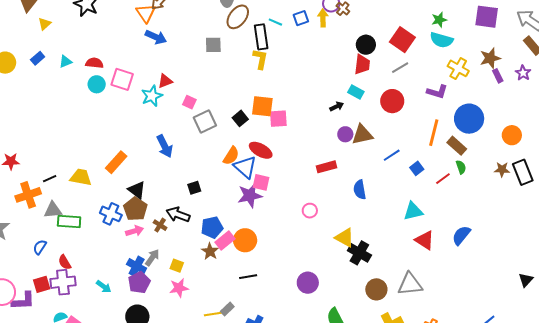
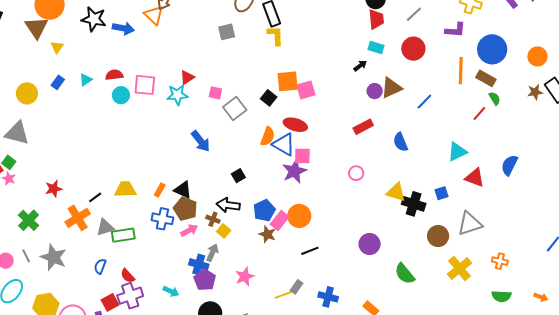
blue arrow: (156, 37) -> (123, 28), moved
cyan star: (152, 96) -> (177, 95), turned 30
orange rectangle: (116, 162) -> (160, 190), moved, size x0.6
blue square: (417, 168) -> (442, 193), moved, turned 32
yellow square: (177, 266) -> (224, 231), moved, turned 32

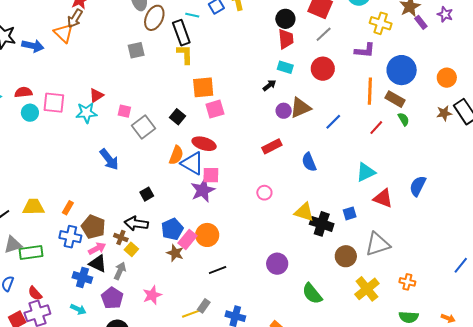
orange square: (288, 81) -> (203, 87), moved
red line: (479, 114) -> (376, 128), moved
black triangle: (183, 190) -> (98, 264), moved
blue cross: (199, 264) -> (82, 277), moved

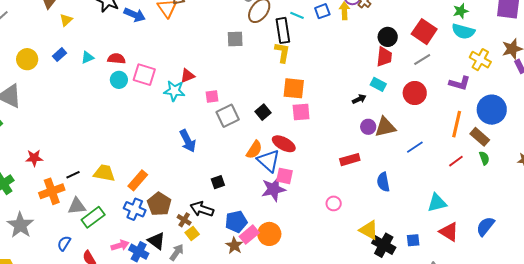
pink square: (124, 111) -> (212, 97), turned -32
orange rectangle: (68, 208) -> (138, 180), size x1.5
pink arrow: (97, 249) -> (120, 245), moved
green rectangle: (31, 253) -> (93, 217), turned -40

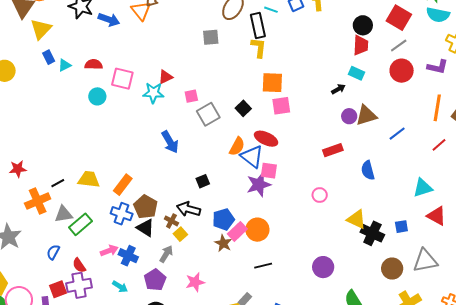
yellow triangle: (66, 20) -> (41, 29), size x1.6
blue rectangle: (60, 55) -> (49, 57), moved, turned -72
cyan circle: (119, 80) -> (97, 96), moved
red circle: (415, 93) -> (402, 71), moved
black triangle: (156, 241) -> (145, 228), moved

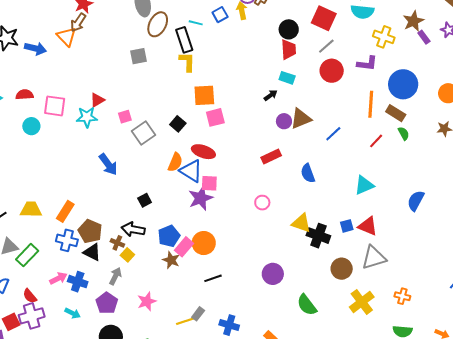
red triangle: (437, 216) -> (368, 226), moved

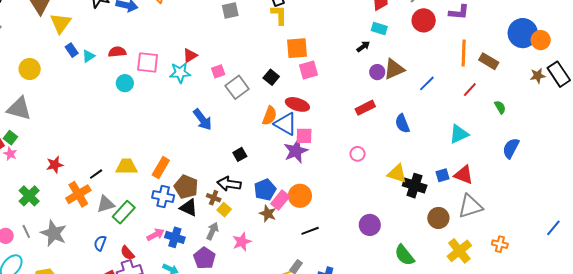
blue circle: (403, 84) -> (523, 33), moved
green semicircle: (404, 133) -> (500, 107), moved
pink star: (147, 301) -> (242, 242), moved

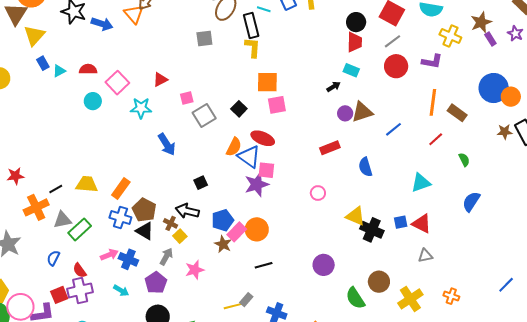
pink square: (148, 62) -> (117, 83), turned 35
cyan star: (180, 73) -> (141, 108), moved
gray triangle: (470, 206) -> (425, 256), size x0.6
brown circle: (438, 218) -> (379, 282), moved

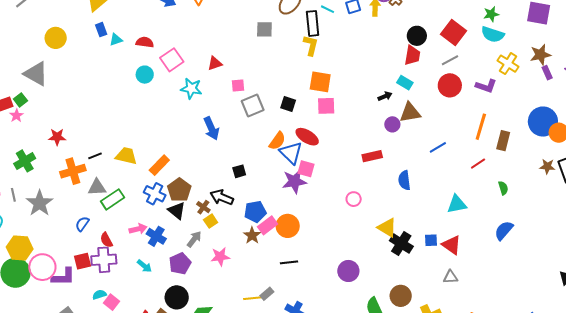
black square: (239, 109) -> (288, 104), turned -35
brown triangle: (362, 112) -> (410, 113), moved
brown rectangle: (457, 113) -> (503, 141), turned 60

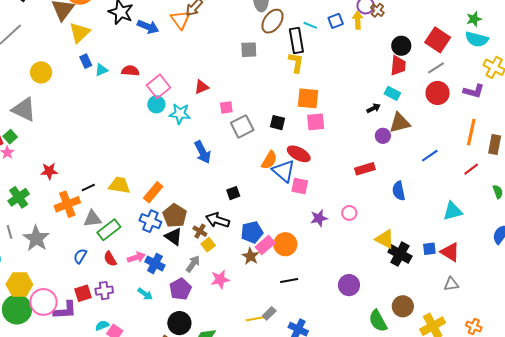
cyan circle: (145, 75) -> (156, 104), moved
purple star: (294, 181) -> (319, 218), moved, size x0.7
red semicircle: (106, 240) -> (110, 259), moved
purple cross: (104, 260) -> (104, 291), size x0.7

